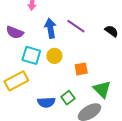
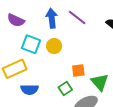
orange square: (81, 69) -> (78, 70), moved
blue semicircle: (46, 102) -> (29, 90), moved

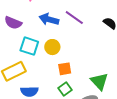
blue arrow: (52, 18) -> (49, 19), turned -66
orange square: (78, 70) -> (65, 69), moved

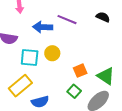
orange square: (65, 69) -> (80, 71), moved

